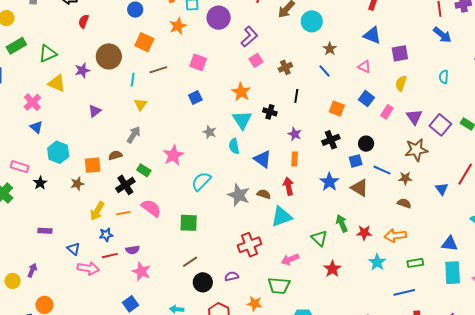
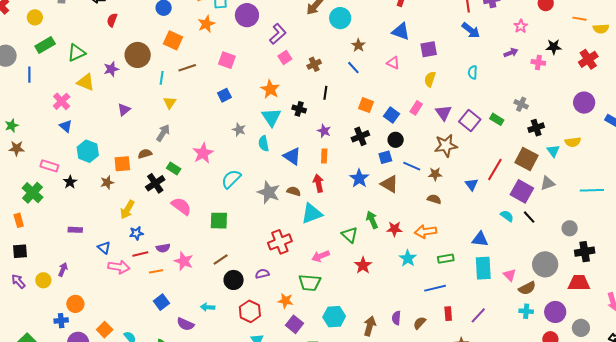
blue square: (366, 99) -> (391, 115), moved
orange line: (123, 213) -> (156, 271), moved
pink star: (141, 271) -> (184, 261), moved

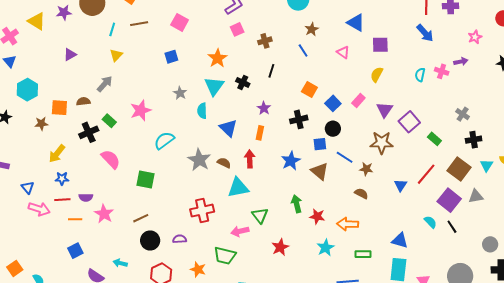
pink cross: (538, 62) -> (442, 71), moved
green rectangle: (497, 119) -> (434, 139), moved
green triangle: (350, 235) -> (260, 216), moved

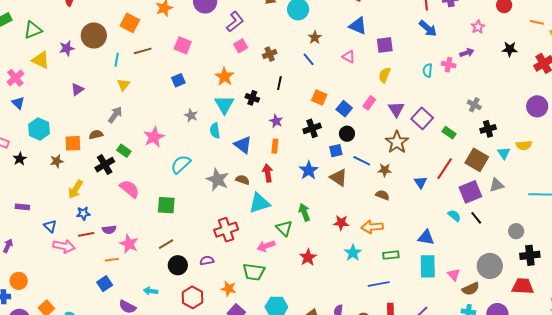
brown star: (382, 143) -> (397, 142), turned -30
purple square: (449, 200) -> (470, 192), turned 35
green arrow: (297, 204) -> (304, 212), moved
orange line: (75, 219) -> (112, 260), moved

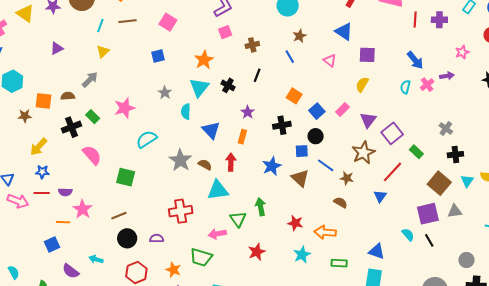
blue arrow: (428, 28) -> (415, 60), moved
pink cross: (449, 65) -> (427, 85), turned 32
red line: (445, 169) -> (393, 172), moved

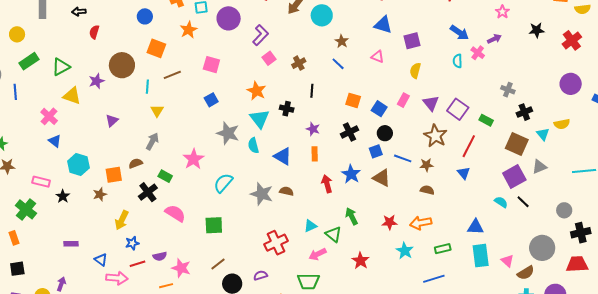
gray star: (165, 93) -> (228, 133), size x1.6
red arrow: (231, 162) -> (327, 184), moved
cyan triangle: (218, 190) -> (310, 226), moved, size x0.6

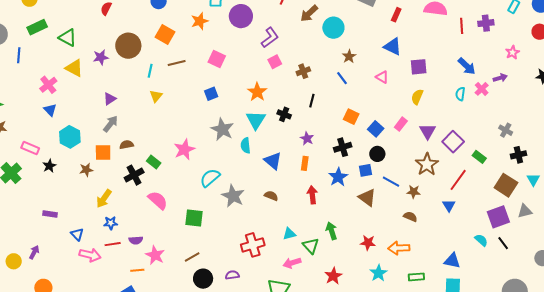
green triangle: (61, 67) -> (68, 38), turned 48
gray arrow: (152, 141) -> (110, 124), moved
blue star: (351, 174) -> (338, 177), moved
gray star: (262, 194) -> (233, 196), moved

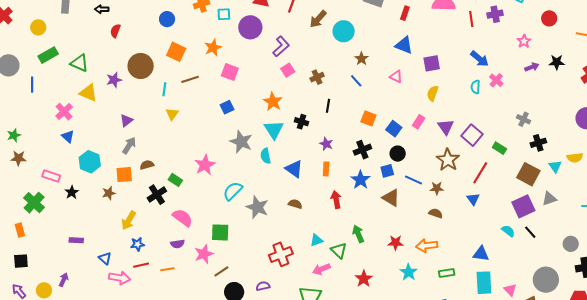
orange star: (200, 21) -> (213, 48), moved
purple arrow: (500, 78) -> (532, 67), moved
purple semicircle: (136, 240) -> (177, 244), moved
pink star: (155, 255) -> (204, 254), moved, turned 30
orange line: (137, 270) -> (167, 269), moved

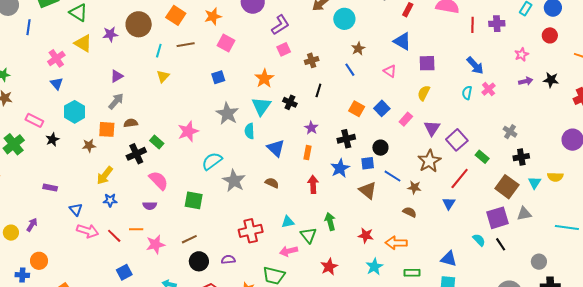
blue square: (394, 129) -> (382, 108), moved
pink star: (204, 254) -> (156, 244), moved
red line: (141, 265) -> (114, 236), moved, turned 49

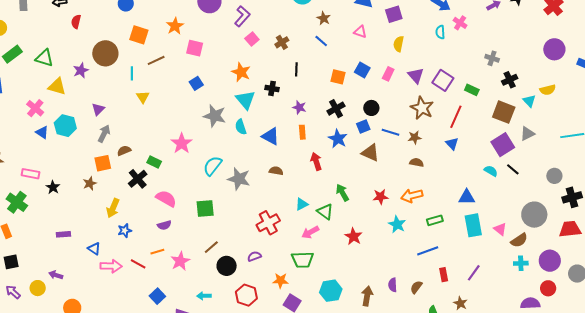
cyan hexagon: (75, 112) -> (65, 126), moved
purple arrow: (32, 225) -> (56, 275), turned -88

